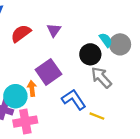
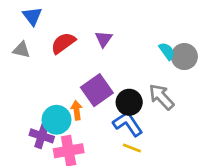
black circle: (90, 54) -> (129, 102), moved
yellow line: (97, 116) -> (132, 148), moved

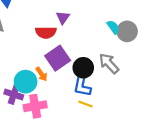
red semicircle: (63, 43) -> (46, 32), moved, turned -144
orange arrow: (77, 110) -> (42, 74), turned 152
blue L-shape: (128, 124) -> (82, 85), turned -135

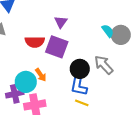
red semicircle: (46, 32) -> (35, 42), moved
purple square: (58, 58) -> (57, 47), moved, turned -35
purple cross: (14, 94) -> (15, 94), turned -30

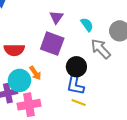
cyan semicircle: (108, 31) -> (87, 25), moved
red semicircle: (35, 42) -> (14, 50), moved
gray arrow: (104, 65) -> (101, 49), moved

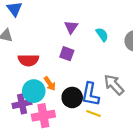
purple square: (52, 44) -> (67, 54), size x0.6
gray arrow: (101, 49) -> (114, 85), moved
black circle: (76, 67) -> (72, 97), moved

